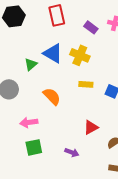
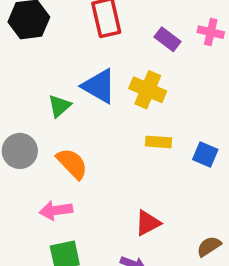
orange semicircle: (52, 96) -> (72, 164), moved
red triangle: (91, 127) -> (148, 223), moved

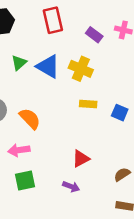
green triangle: (59, 106) -> (19, 63), moved

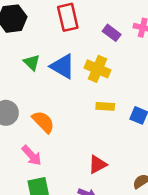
green triangle: (19, 63) -> (32, 62), turned -35
pink arrow: (19, 150) -> (32, 155), turned -125

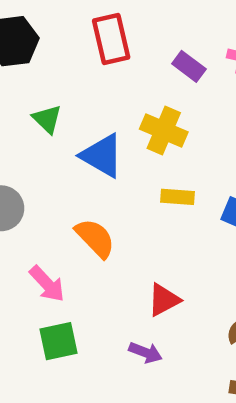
blue triangle: (63, 66) -> (102, 156), moved
orange semicircle: (43, 122) -> (95, 238), moved

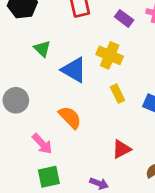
yellow rectangle: (178, 197) -> (117, 94), turned 60
red triangle: (164, 300) -> (121, 149), moved

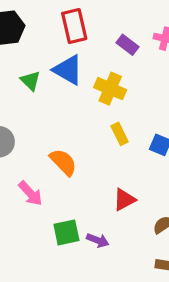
blue triangle: (74, 70) -> (68, 70), moved
green square: (49, 177) -> (66, 232), moved

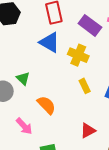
purple rectangle: (127, 45) -> (90, 25), size x1.5
green triangle: (30, 81) -> (23, 78), moved

